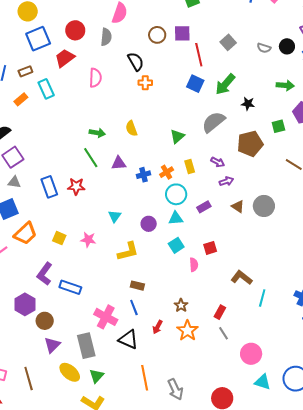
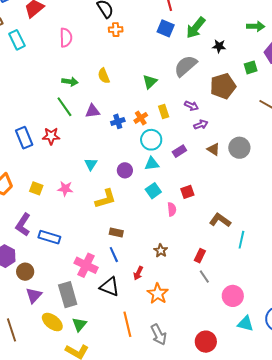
pink semicircle: (95, 78) -> (66, 38), moved
orange star: (188, 331) -> (158, 294), moved

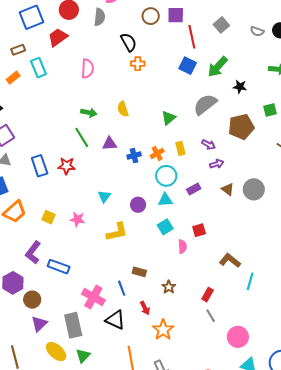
brown rectangle: (116, 233) -> (139, 272), moved
red arrow: (138, 273) -> (145, 308), turned -56

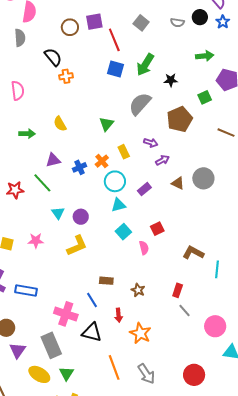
green line: (82, 137) -> (42, 183), moved
purple circle: (138, 205) -> (81, 217), moved
red arrow: (145, 308) -> (119, 315), turned 32

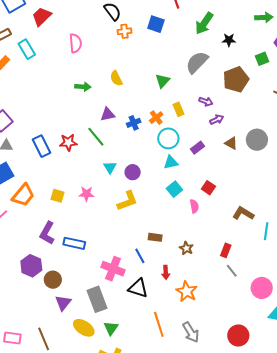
blue square: (116, 69) -> (156, 24), moved
red square: (157, 229) -> (208, 188), turned -32

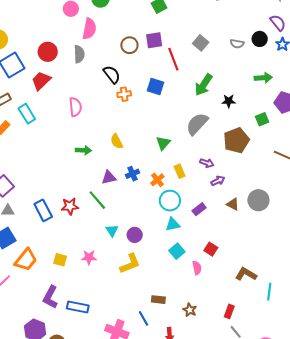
blue cross: (134, 123) -> (133, 174), moved

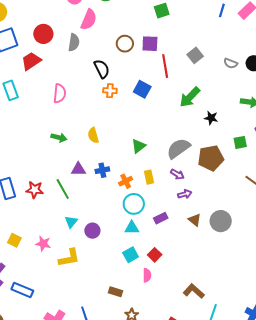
gray semicircle: (197, 124) -> (178, 148), moved
red square: (211, 249) -> (155, 255), moved
yellow L-shape: (130, 264) -> (69, 258), moved
brown rectangle: (158, 300) -> (116, 292), moved

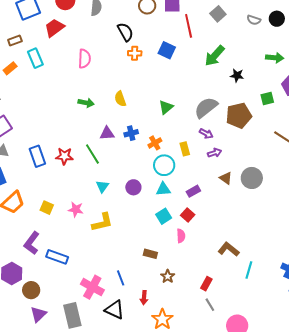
yellow rectangle: (149, 177) -> (185, 149), moved
purple rectangle: (161, 218) -> (193, 191), moved
purple circle: (92, 231) -> (133, 187), moved

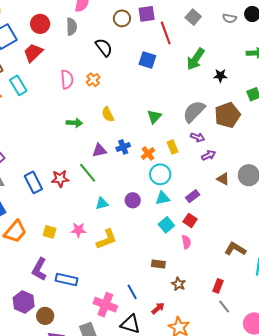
orange cross: (135, 53) -> (93, 80), moved, turned -32
yellow rectangle: (185, 149) -> (172, 147), moved
cyan triangle: (102, 186) -> (102, 203), turned 48
red arrow: (144, 298) -> (158, 308), turned -128

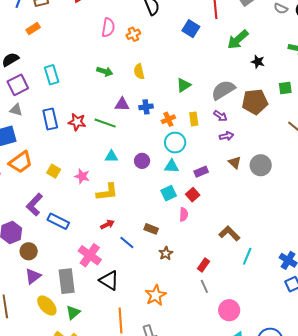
cyan rectangle: (18, 85) -> (52, 75), moved
green line: (88, 173) -> (105, 123), turned -45
blue line: (132, 292) -> (127, 243), moved, turned -35
red arrow: (158, 308) -> (107, 224), moved

